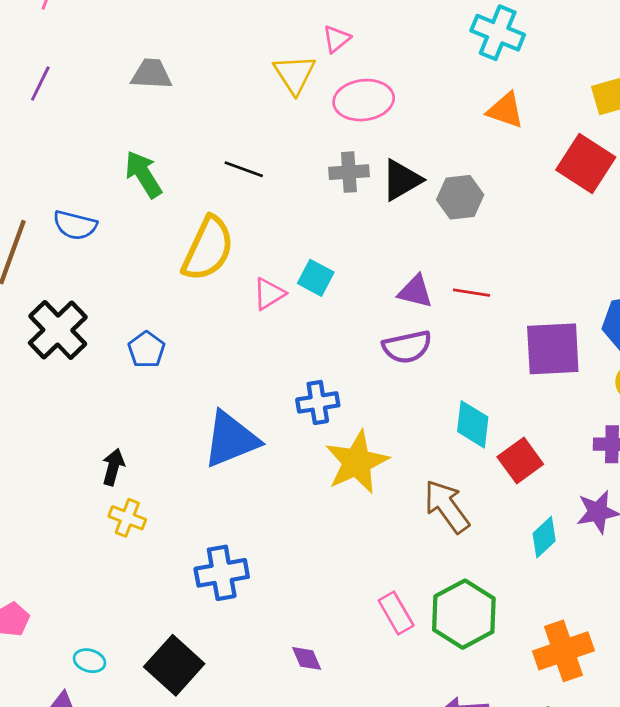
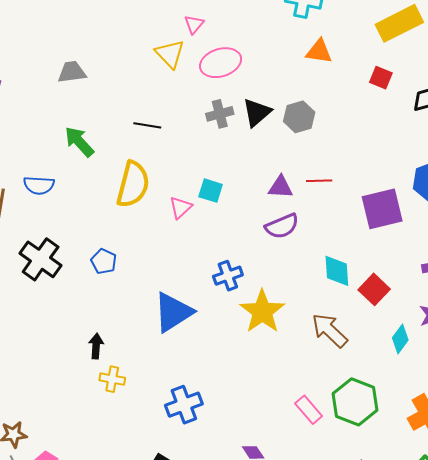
red square: (586, 164) -> (381, 78), size x0.6

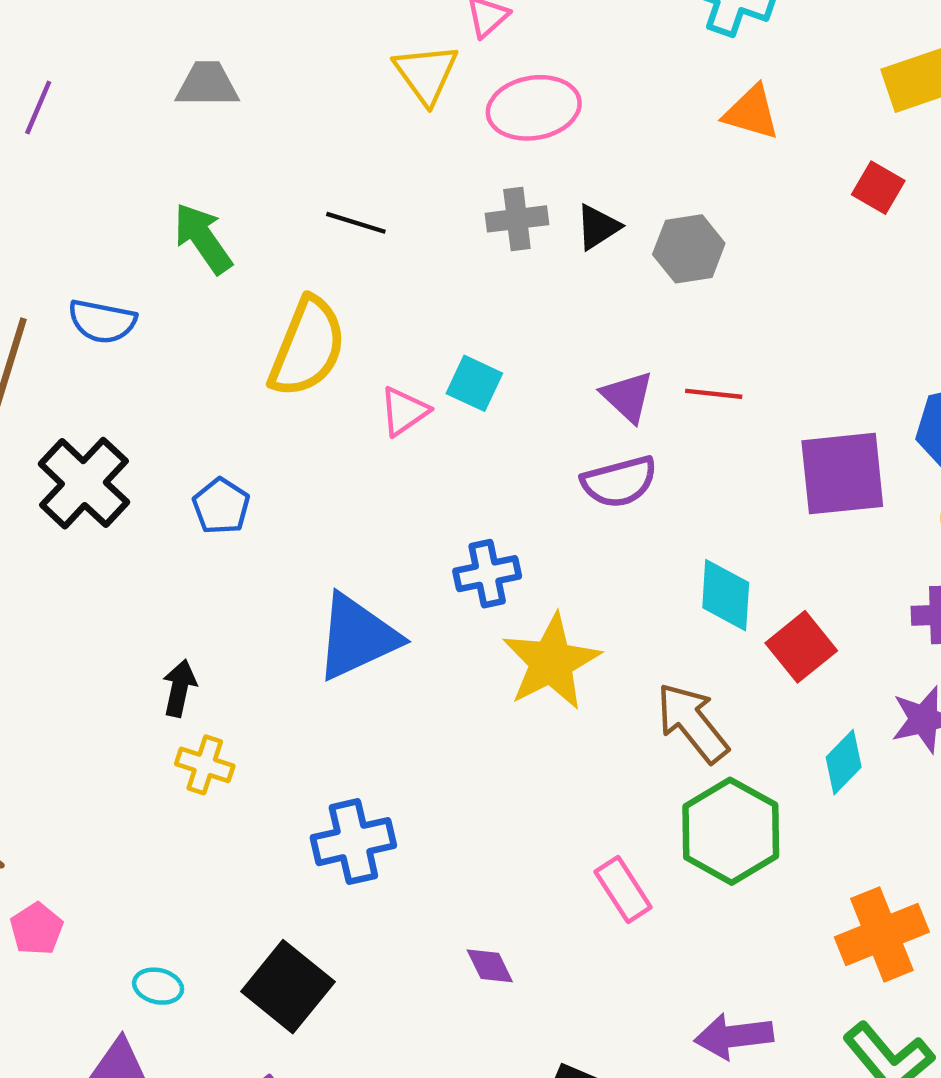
black triangle: (257, 113) -> (598, 227), size x0.7
purple triangle: (280, 187) -> (628, 396), turned 32
green hexagon: (355, 402) -> (731, 831), moved

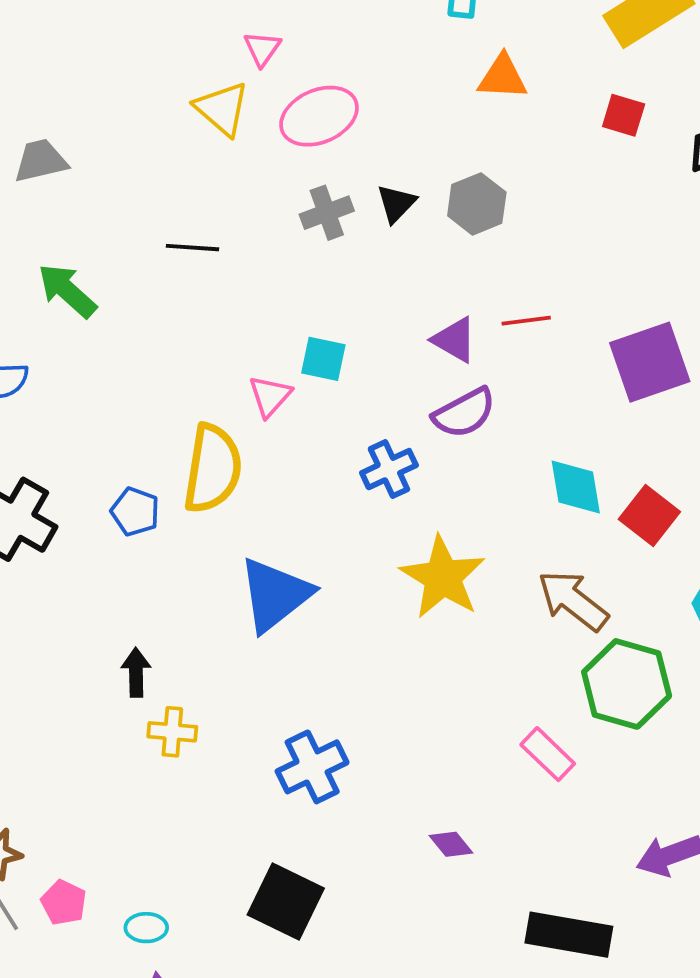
yellow semicircle: (307, 347) -> (213, 469), moved
blue cross: (487, 574) -> (389, 469), moved
cyan ellipse: (158, 986) -> (146, 928), moved

